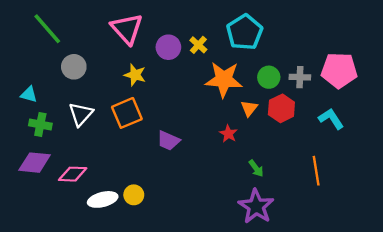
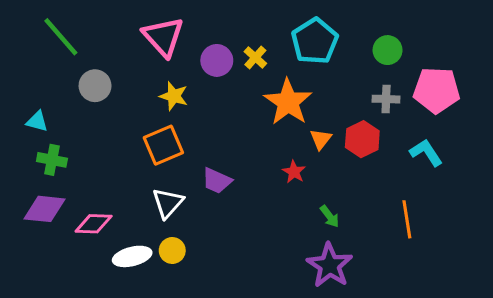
green circle: (269, 77) -> (388, 50), moved
orange star: (224, 80) -> (288, 102), turned 30
white triangle: (81, 114) -> (168, 203), moved

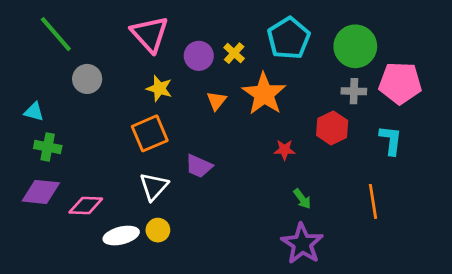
green circle: (388, 50) -> (355, 46), size x1.6
orange triangle: (321, 139) -> (216, 101), moved
cyan L-shape: (426, 153) -> (391, 140), turned 40
red star: (294, 172) -> (285, 150), moved, turned -30

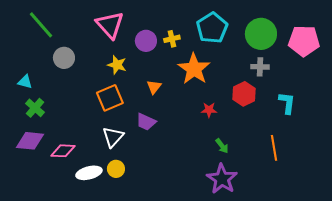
yellow cross: (234, 53) -> (172, 39), turned 35
pink pentagon: (400, 83) -> (304, 41), moved
orange triangle: (216, 101) -> (154, 87), moved
green cross: (48, 147) -> (35, 108), turned 30

